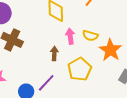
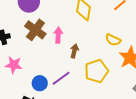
pink arrow: (70, 36) -> (58, 35), moved

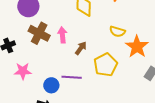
brown arrow: (74, 51) -> (81, 48), turned 32
purple line: (61, 78) -> (72, 77), turned 48

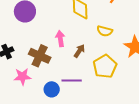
yellow semicircle: (117, 31) -> (105, 31), moved
brown cross: (39, 33) -> (40, 56), moved

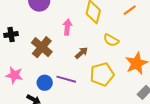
pink arrow: (60, 39) -> (67, 27), moved
pink star: (22, 77) -> (14, 75), moved

